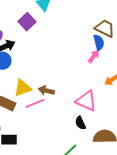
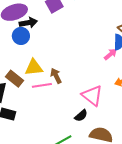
brown arrow: (46, 91) -> (56, 76), turned 35
black semicircle: (80, 123) -> (81, 116), turned -120

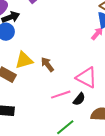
pink line: (42, 85) -> (61, 95), moved

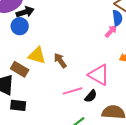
yellow triangle: (24, 60) -> (37, 55), turned 30

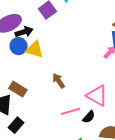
yellow triangle: (37, 55) -> (35, 50), moved
black rectangle: (18, 105) -> (16, 125), turned -56

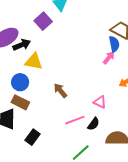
blue circle: (19, 46) -> (20, 82), moved
pink triangle: (97, 96) -> (100, 102), size x0.6
black rectangle: (16, 125) -> (33, 137), moved

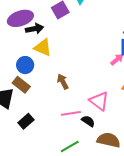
pink triangle: (100, 102) -> (99, 101), size x1.5
black semicircle: (93, 124) -> (88, 121), turned -104

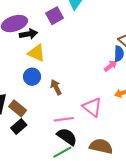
blue circle: (25, 65) -> (32, 77), moved
brown rectangle: (21, 85) -> (18, 108), moved
black semicircle: (88, 121) -> (67, 137), moved, size x1.5

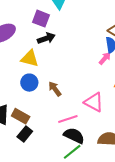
purple square: (55, 16) -> (41, 19), turned -30
black arrow: (28, 34) -> (46, 38), moved

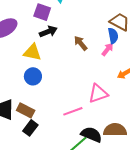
brown arrow: (55, 89) -> (81, 43), moved
pink triangle: (94, 102) -> (98, 94), turned -45
black semicircle: (74, 136) -> (91, 135), moved

